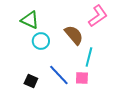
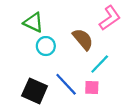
cyan line: (89, 57) -> (100, 64), turned 30
black square: (31, 81) -> (35, 91), size x1.6

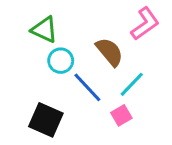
blue line: (66, 84) -> (87, 87), moved
pink square: (92, 88) -> (121, 115), turned -32

